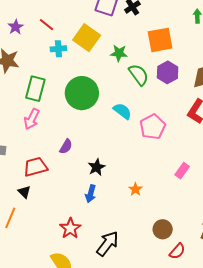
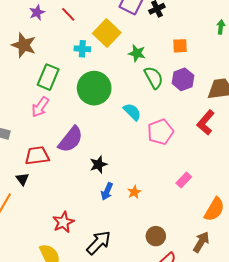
orange square: (160, 40) -> (180, 46), size x0.6
cyan cross: (58, 49) -> (82, 49), moved
purple semicircle: (66, 146) -> (71, 139), size x1.8
blue arrow: (91, 194) -> (107, 191), moved

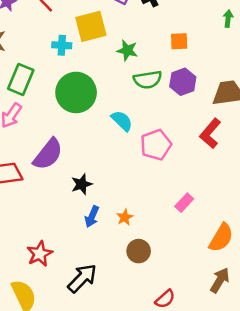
yellow square: (107, 33) -> (91, 26), turned 32
green semicircle: (154, 78) -> (148, 80), turned 110
brown circle: (156, 236) -> (139, 251), moved
brown arrow: (201, 242) -> (220, 280), moved

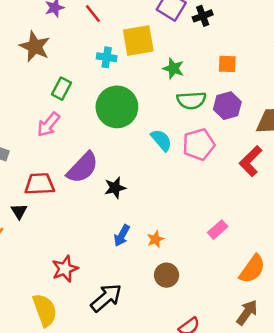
green rectangle: (21, 79) -> (61, 89), size x0.7
pink pentagon: (156, 145) -> (199, 144), moved
black star: (82, 184) -> (115, 188), moved

